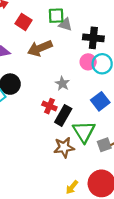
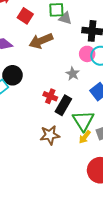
gray star: (62, 83) -> (73, 74), moved
brown star: (64, 147) -> (50, 135), moved
yellow arrow: (72, 187) -> (85, 137), moved

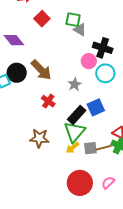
brown arrow: (41, 41) -> (41, 70), moved, turned -125
pink circle: (87, 54) -> (89, 61), moved
black rectangle: (63, 105) -> (77, 115), moved

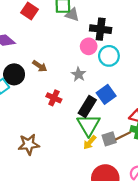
brown arrow: (41, 70) -> (40, 66), size x0.6
brown star: (39, 138) -> (29, 144), moved

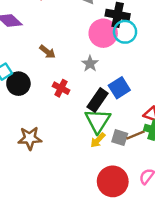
pink circle: (89, 46) -> (103, 33), size x1.5
cyan circle: (109, 56) -> (125, 32), moved
black circle: (14, 74) -> (18, 84), moved
gray square: (109, 139) -> (120, 138), turned 32

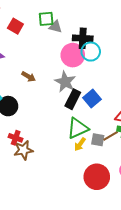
gray star: (90, 64) -> (65, 82), size x1.5
red cross: (61, 88) -> (16, 138), moved
black rectangle: (98, 100) -> (73, 99), moved
green triangle: (98, 121) -> (78, 128), turned 40

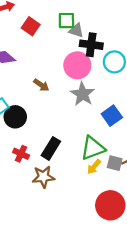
black cross: (83, 38) -> (91, 45), moved
pink circle: (73, 55) -> (77, 65), moved
black rectangle: (73, 99) -> (51, 148), moved
brown star: (23, 150) -> (43, 177), moved

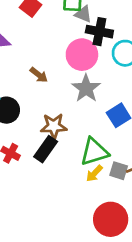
brown star: (43, 177) -> (54, 126), moved

